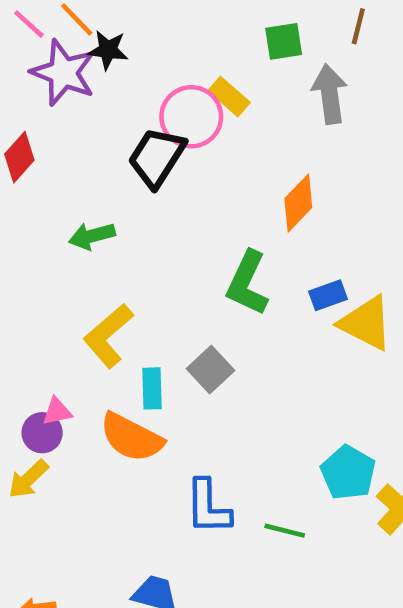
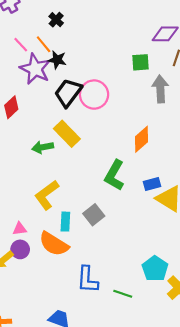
yellow rectangle: (229, 97) -> (67, 134), moved, size x1.4
black trapezoid: (157, 157) -> (68, 93), moved
purple circle: (42, 433) -> (20, 249), moved

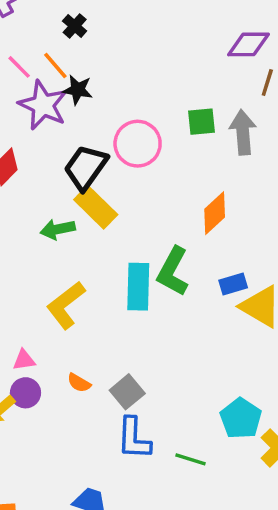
green square: (141, 62) -> (201, 122), moved
black trapezoid: (68, 93) -> (86, 167), moved
gray square: (94, 215) -> (127, 392), moved
cyan rectangle: (65, 222) -> (138, 287), moved, size x1.5
orange semicircle: (54, 244) -> (79, 383), size x0.5

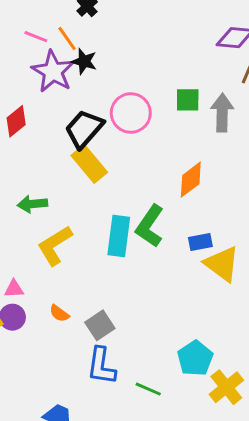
pink line: (19, 67) -> (36, 37), turned -30
green arrow: (58, 229) -> (32, 204), moved

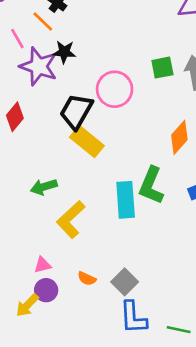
pink line: (36, 37) -> (17, 39), turned 50
orange line: (67, 39) -> (43, 22), moved

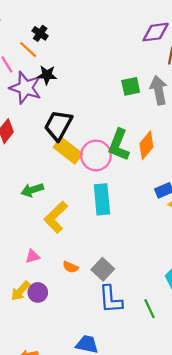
pink circle: (115, 89) -> (96, 155), moved
green L-shape: (151, 186) -> (119, 145), moved
purple circle: (46, 290) -> (38, 292), moved
green line: (179, 330) -> (149, 309), turned 54

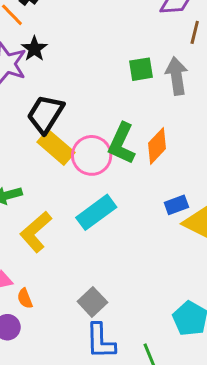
black star: (47, 75) -> (34, 49), turned 30
cyan rectangle: (102, 199) -> (96, 212), turned 56
orange semicircle: (70, 267) -> (25, 298), moved, turned 42

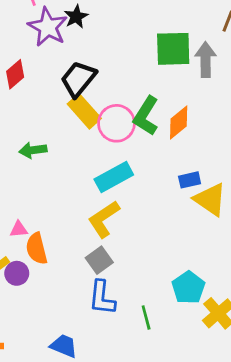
green square: (141, 69) -> (173, 49), size x1.6
yellow L-shape: (36, 232) -> (104, 219), moved
orange semicircle: (25, 298) -> (37, 249), size x1.6

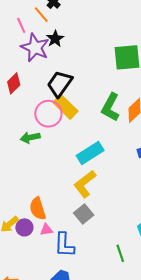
pink circle: (116, 123) -> (48, 114), moved
pink triangle: (19, 229) -> (46, 230), moved
blue L-shape: (102, 298) -> (64, 245), moved

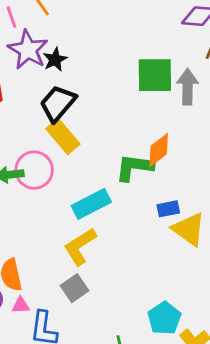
black star: (55, 39) -> (55, 59), moved
green L-shape: (110, 107) -> (134, 167), moved, turned 64
pink circle: (48, 114) -> (34, 170), moved

